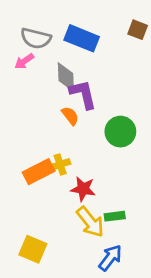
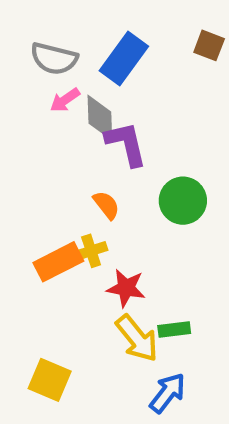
blue rectangle: (82, 38) -> (124, 59), turned -76
pink arrow: (24, 61) -> (65, 100), moved
orange semicircle: (70, 116) -> (106, 205), moved

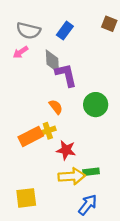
blue rectangle: (124, 59) -> (65, 31), size x0.7
pink arrow: (65, 100) -> (20, 52), moved
yellow arrow: (137, 338) -> (72, 176), turned -55
yellow square: (50, 380) -> (26, 198), turned -30

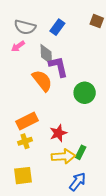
orange semicircle: (56, 107) -> (42, 81), moved, size x1.6
yellow cross: (48, 131) -> (25, 141), moved
red star: (66, 150) -> (58, 133), turned -30
green rectangle: (91, 172) -> (81, 152), turned -56

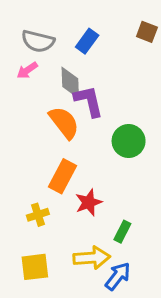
orange rectangle: (27, 121) -> (63, 176), moved, turned -35
yellow arrow: (63, 156) -> (92, 258), moved

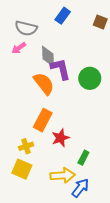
blue rectangle: (87, 41) -> (63, 16), moved
green circle: (129, 141) -> (90, 78), moved
yellow square: (35, 267) -> (22, 169), moved, turned 30

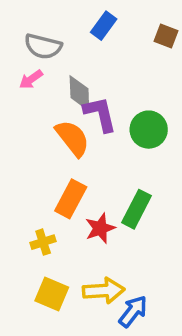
green rectangle: (83, 158) -> (137, 209), moved, size x1.5
yellow square: (22, 169) -> (52, 294), moved

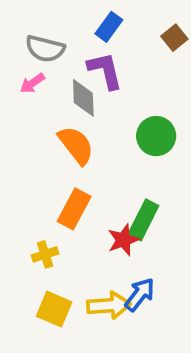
brown square: (166, 36) -> (174, 38), turned 30
purple L-shape: (100, 114) -> (105, 70), moved
red star: (100, 228) -> (123, 240), moved
blue arrow: (133, 311) -> (140, 294), moved

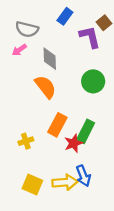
purple L-shape: (105, 70) -> (90, 37), moved
orange rectangle: (74, 209) -> (57, 125), moved
yellow cross: (45, 254) -> (26, 141), moved
blue arrow: (140, 294) -> (83, 176), turned 120

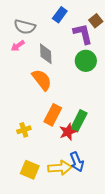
green circle: (93, 81) -> (86, 61), moved

